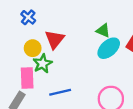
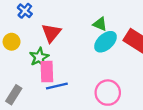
yellow circle: (33, 48) -> (12, 42), moved
pink rectangle: (27, 78) -> (47, 72), moved

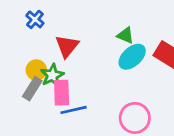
yellow circle: (12, 42) -> (36, 70), moved
gray rectangle: (14, 95) -> (32, 89), moved

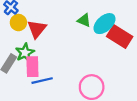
cyan ellipse: (132, 57) -> (104, 24), moved
yellow circle: (36, 70) -> (18, 23), moved

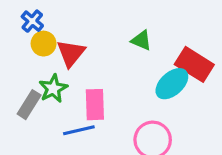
cyan ellipse: (104, 24) -> (172, 84), moved
pink rectangle: (32, 67) -> (95, 105), moved

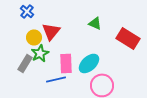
yellow circle: (44, 44) -> (34, 37), moved
cyan ellipse: (172, 84) -> (89, 63), moved

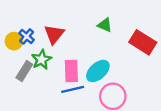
blue cross: (27, 11) -> (27, 37), moved
yellow circle: (34, 37) -> (14, 41), moved
blue line: (56, 79) -> (73, 89), moved

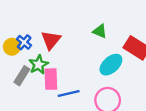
pink rectangle: (71, 71) -> (51, 79), moved
cyan ellipse: (98, 71) -> (111, 65), moved

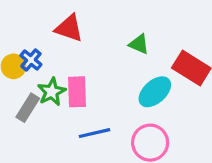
red triangle: (51, 40) -> (69, 28), moved, turned -50
pink rectangle: (51, 79) -> (77, 92), moved

